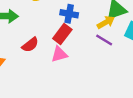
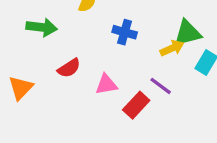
red rectangle: (62, 34) -> (136, 105), moved
purple line: (104, 40) -> (161, 86), moved

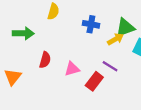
blue cross: (125, 32) -> (91, 24), moved
red semicircle: (69, 68) -> (45, 60), turned -35

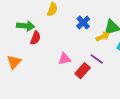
blue cross: (91, 24) -> (83, 23), turned 32
red semicircle: (45, 60) -> (35, 38), moved

